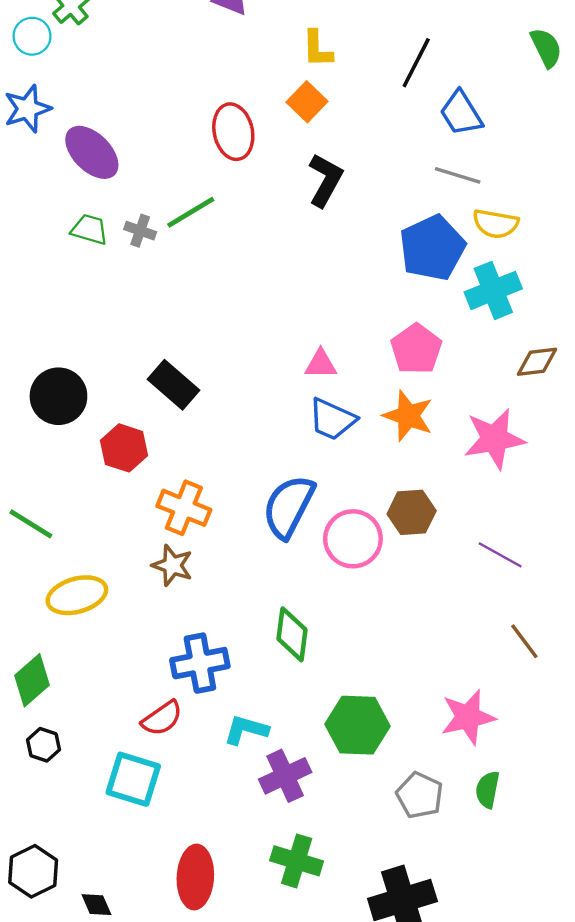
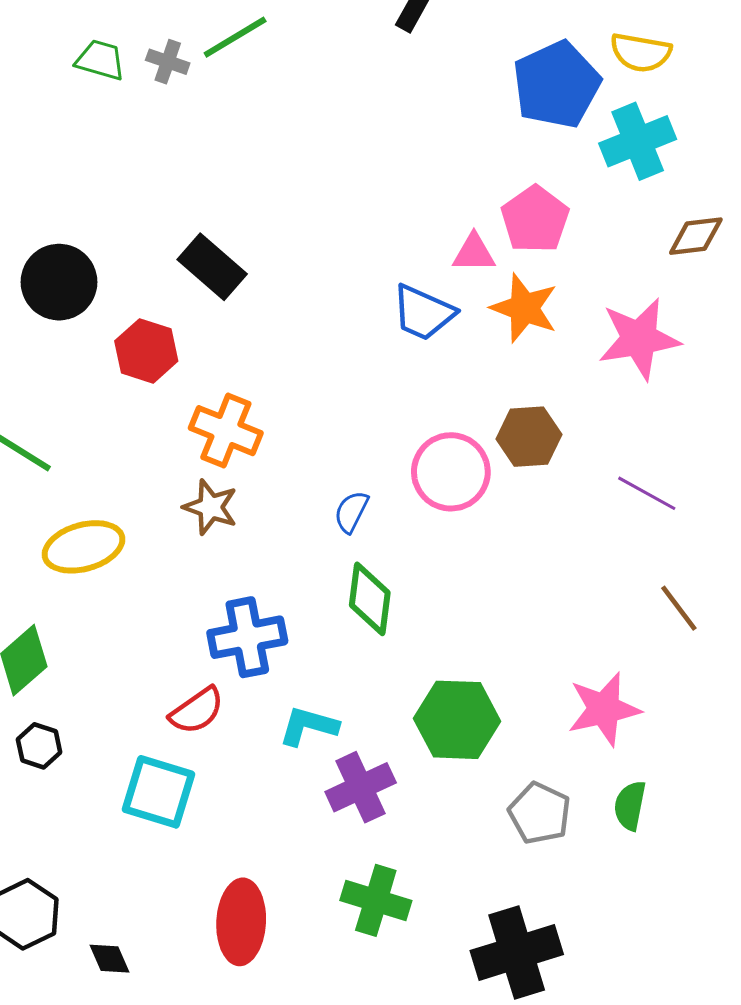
pink triangle: (321, 364) -> (474, 253), moved
blue semicircle: (289, 507) -> (351, 512), moved, size x0.5

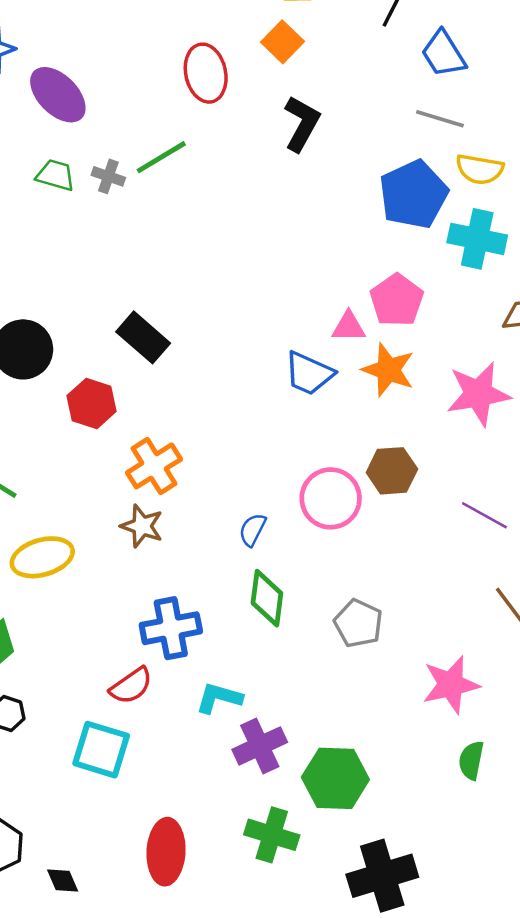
cyan cross: (638, 141) -> (477, 239), turned 34
orange cross: (226, 431) -> (154, 466), turned 36
green hexagon: (457, 720) -> (335, 778), moved
gray pentagon: (540, 813) -> (358, 623), moved

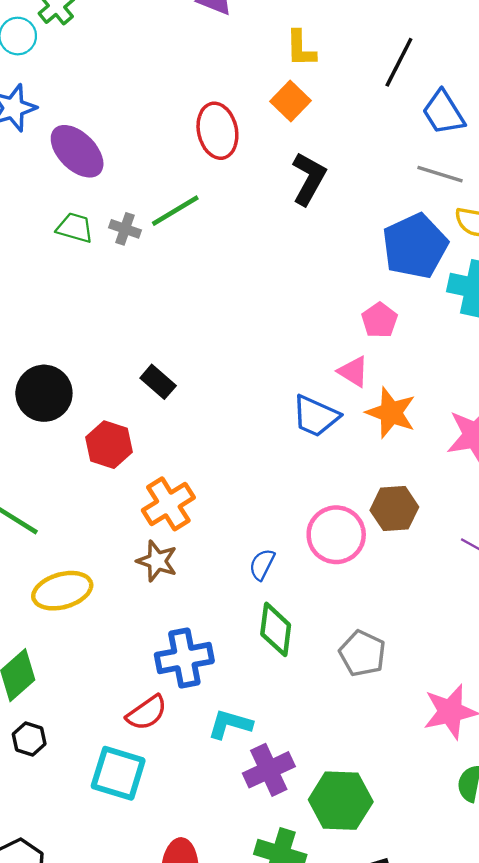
pink pentagon: (397, 300) -> (380, 320), moved, size x0.7
pink triangle: (349, 327) -> (353, 372), turned 32
black rectangle: (143, 337) -> (158, 382), size x0.7

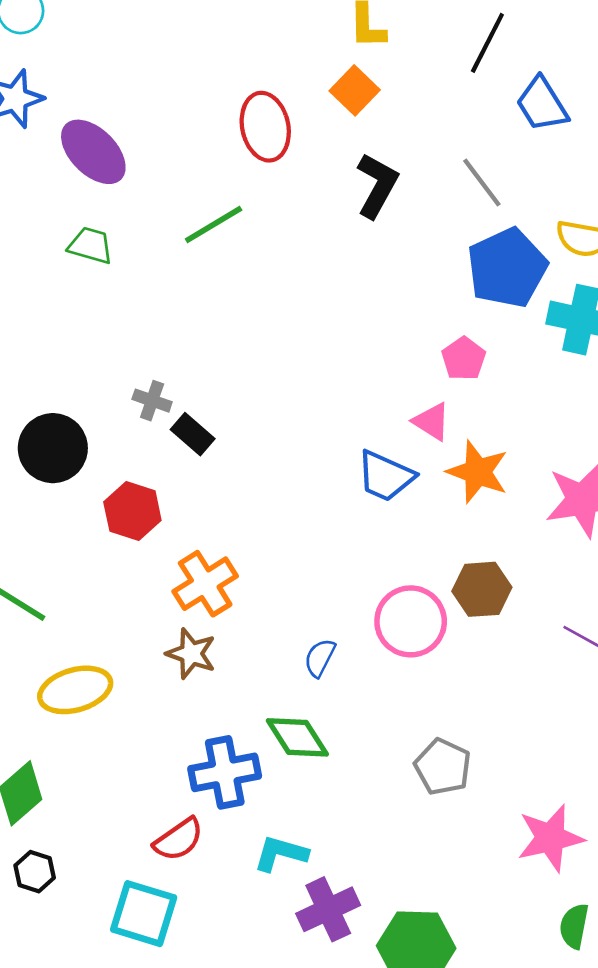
gray line: (440, 174) -> (482, 183), moved, turned 36
gray cross: (125, 229) -> (152, 401), moved
green diamond: (276, 629) -> (297, 737), moved, turned -40

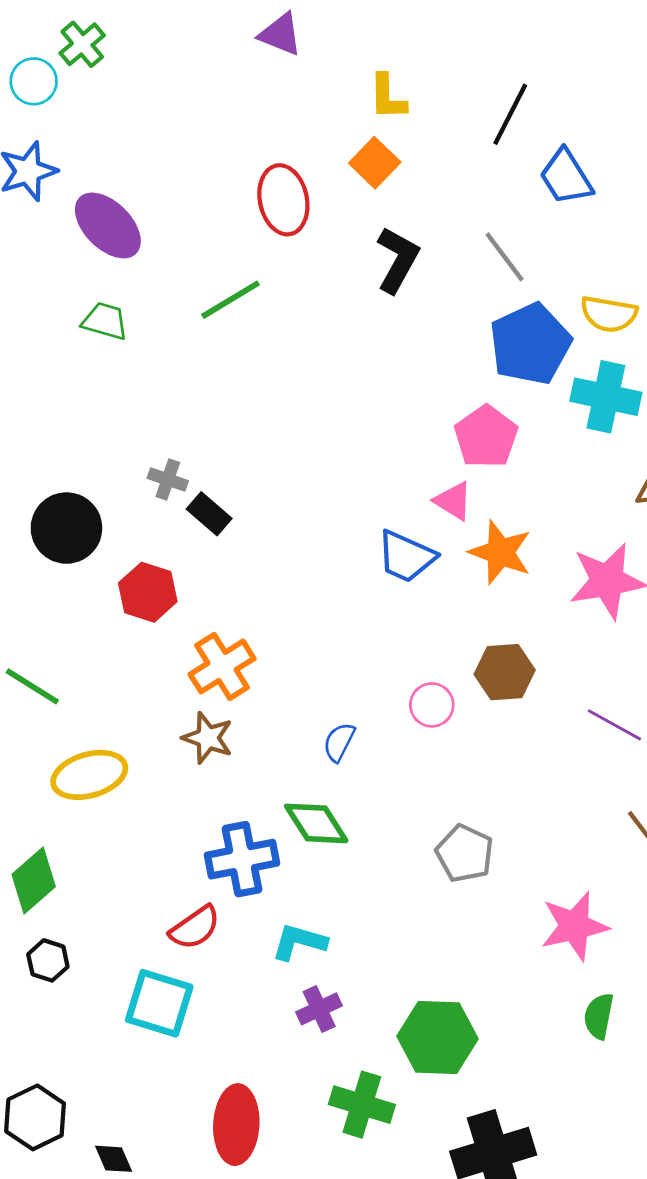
pink pentagon: (464, 359) -> (486, 437), size x1.4
pink circle: (411, 621) -> (432, 705), size x0.6
purple cross: (328, 909) -> (319, 1009), moved, size x0.7

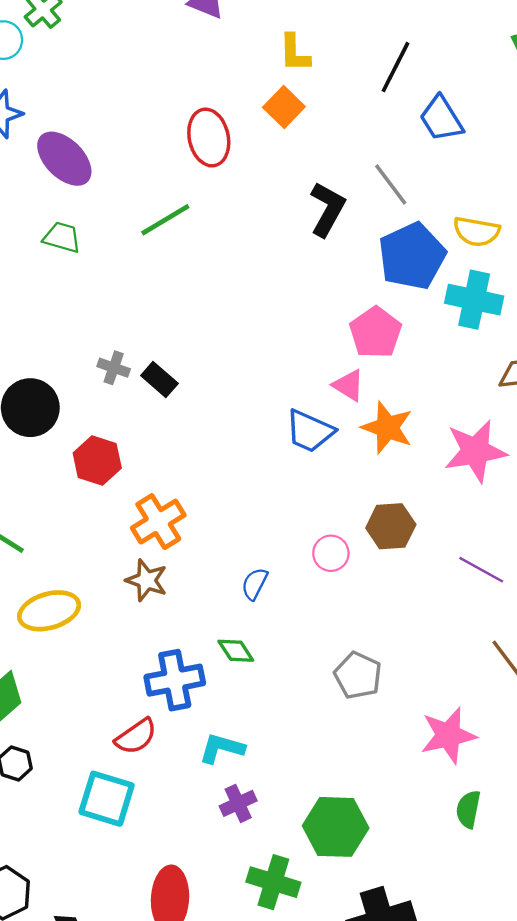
black L-shape: (398, 260) -> (327, 209), moved
black rectangle: (209, 514) -> (159, 379), moved
green diamond: (316, 823) -> (236, 651), size x0.7

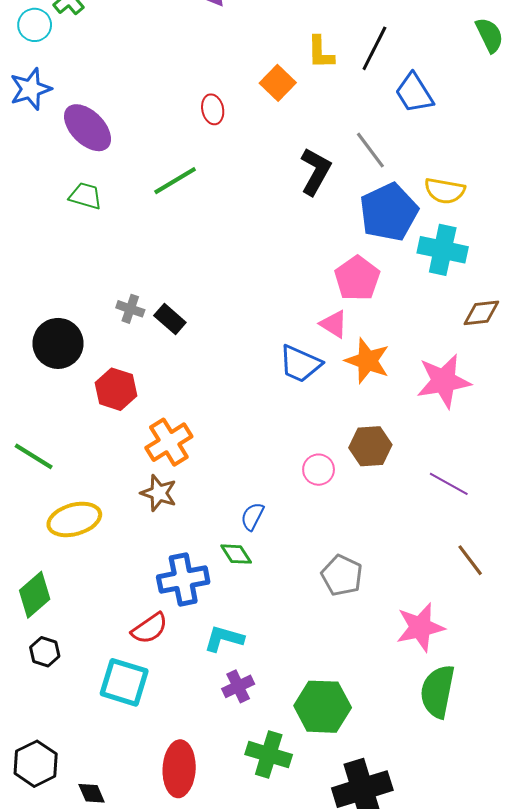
yellow L-shape: (294, 53) -> (321, 52), moved
red ellipse: (209, 138) -> (213, 109), size x0.6
blue semicircle: (255, 584) -> (252, 516), moved
green semicircle: (468, 809) -> (438, 691), size x1.6

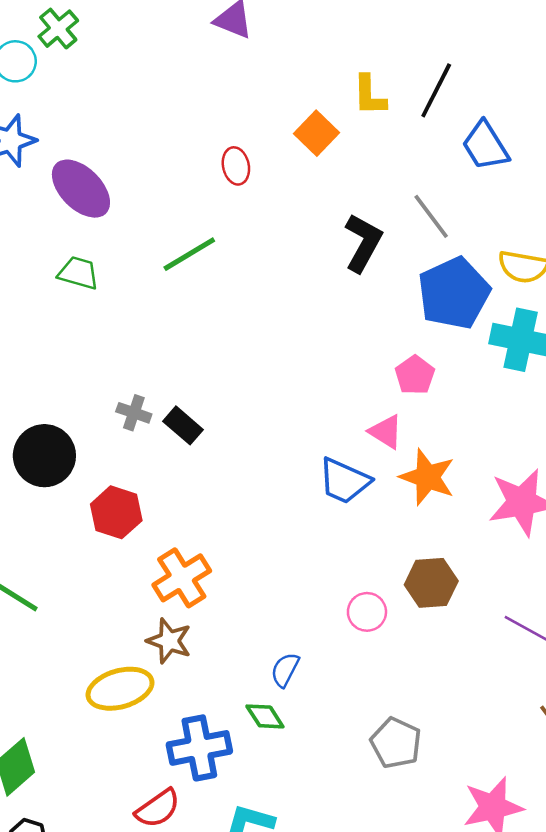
pink pentagon: (357, 278) -> (415, 375), size x0.7
yellow ellipse: (74, 519) -> (120, 689), moved

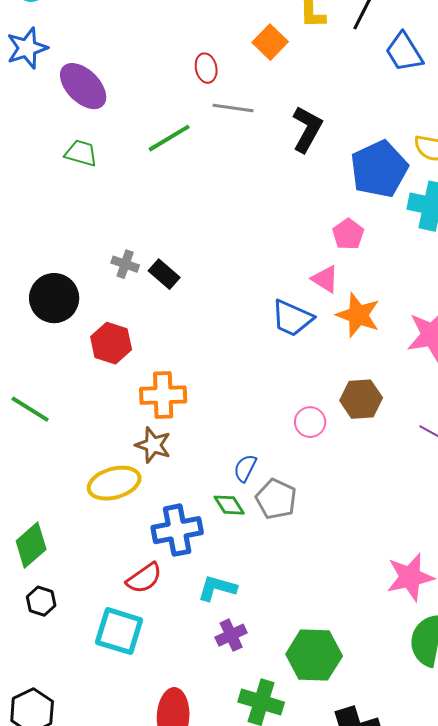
gray line: (431, 216) -> (233, 108), moved, turned -45
orange cross: (182, 578) -> (163, 395), turned 30
gray pentagon: (396, 743) -> (276, 499), moved

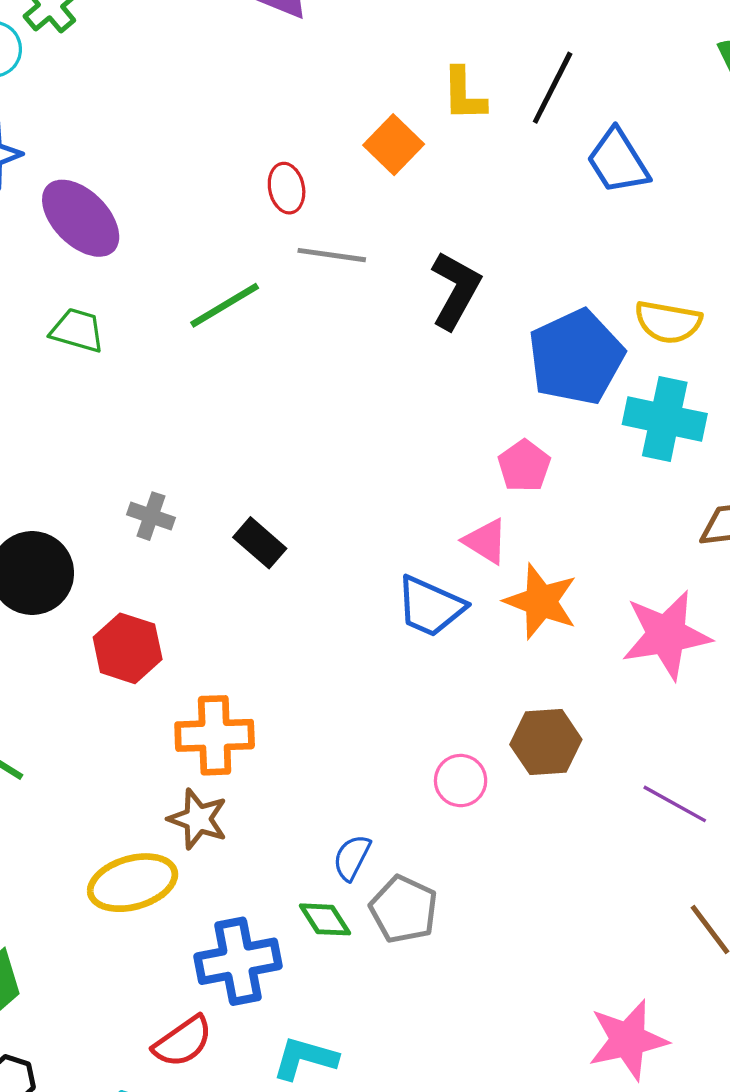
black rectangle: (164, 274) -> (260, 543), moved

